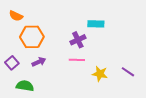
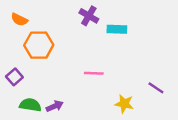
purple cross: (78, 40) -> (89, 16), moved, turned -35
purple arrow: (39, 62) -> (55, 106), moved
yellow star: (100, 74) -> (124, 104), moved

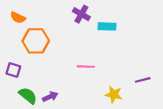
purple square: (14, 77) -> (13, 70), turned -32
purple line: (156, 88) -> (143, 80), turned -48
green semicircle: (30, 105) -> (28, 96), turned 30

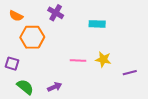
purple cross: (81, 14) -> (56, 13), moved
yellow star: (114, 94) -> (103, 59), moved
purple arrow: (50, 97) -> (55, 87), moved

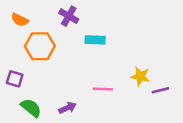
cyan rectangle: (97, 24) -> (95, 40), moved
yellow star: (103, 59) -> (140, 76), moved
pink line: (78, 60) -> (103, 89), moved

